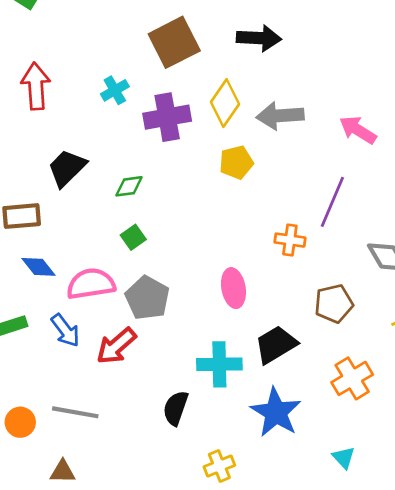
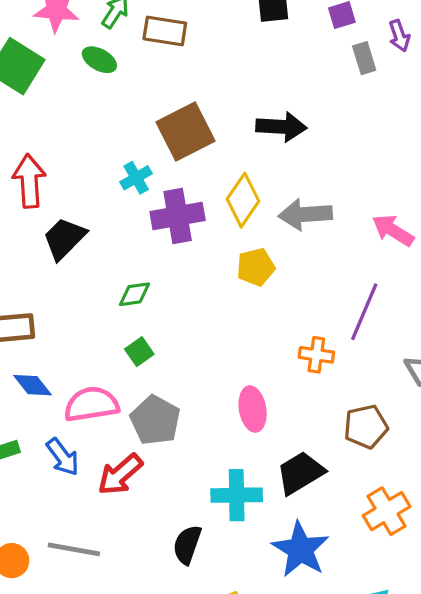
cyan cross: (115, 90) -> (136, 178), moved
black trapezoid: (67, 168) -> (64, 238), moved

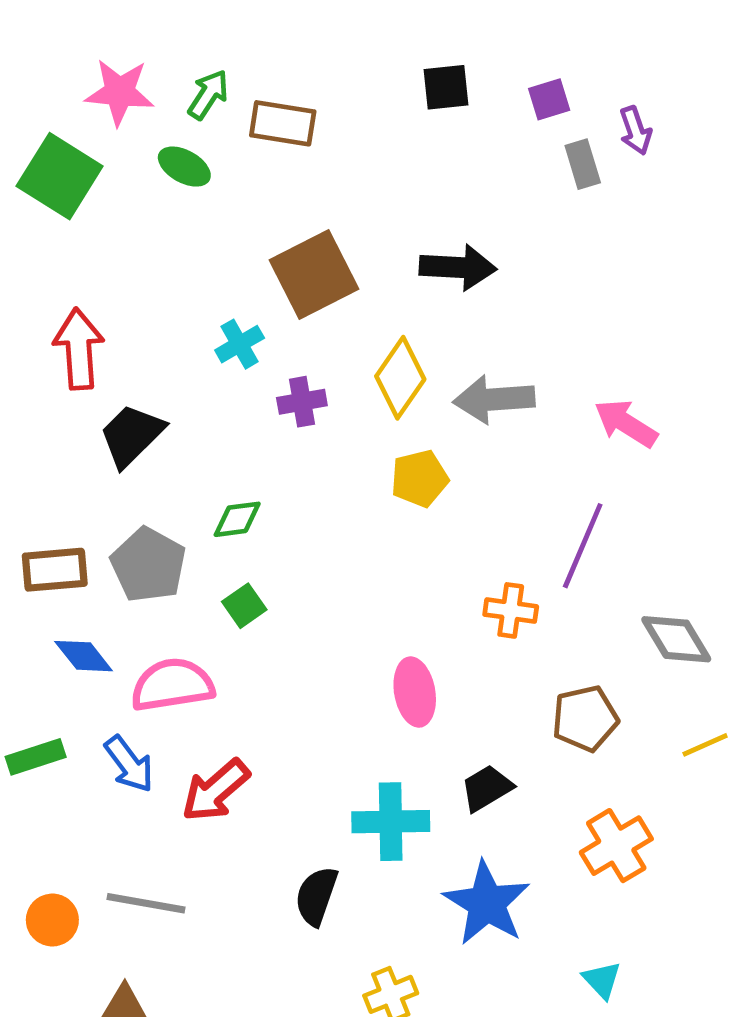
purple cross: (178, 216) -> (302, 402), size x0.6
gray pentagon: (155, 420) -> (148, 565), moved
black trapezoid: (300, 473) -> (487, 788), size x0.7

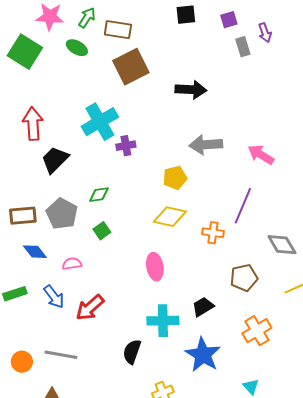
brown square: (314, 275) -> (131, 67), moved
cyan cross: (240, 344) -> (100, 122), size x1.8
yellow diamond: (400, 378) -> (170, 217), moved, turned 68
pink semicircle: (172, 685) -> (72, 264), size x0.6
pink ellipse: (415, 692) -> (155, 267), moved

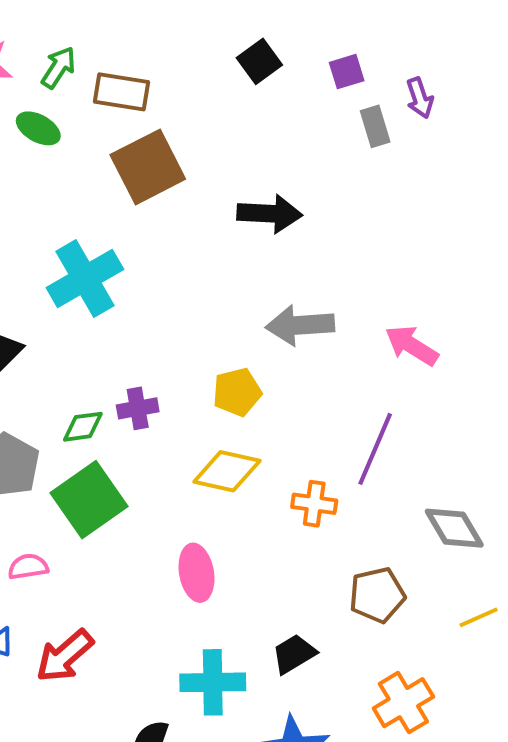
black square: (186, 15) -> (259, 61), turned -30
purple cross: (126, 146) -> (138, 408), moved
green square: (102, 231) -> (89, 500), size x2.0

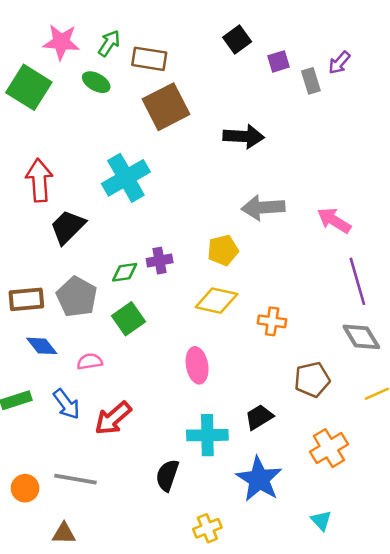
purple square: (347, 72) -> (279, 61), moved
purple arrow: (420, 98) -> (339, 63), turned 60
purple line: (375, 449) -> (357, 281), moved, turned -39
green square: (89, 500) -> (129, 319), size x0.7

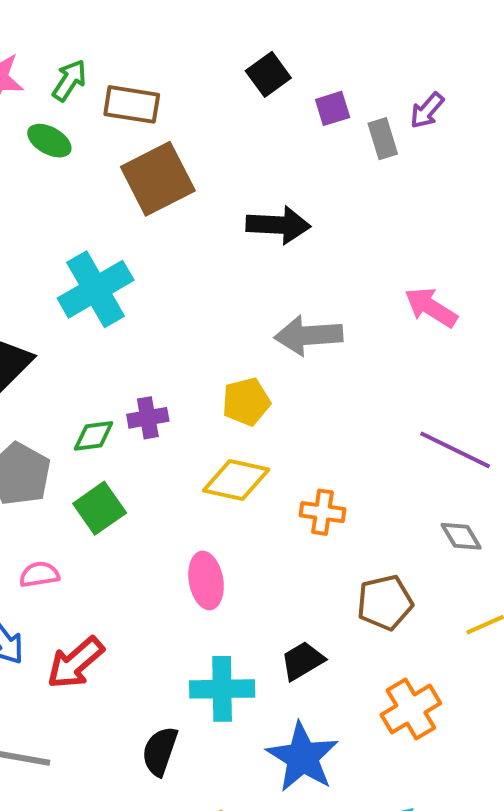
pink arrow: (334, 220) -> (431, 307), moved
purple line: (357, 281) -> (455, 450), turned -48
gray diamond: (361, 337) -> (461, 536), size x0.7

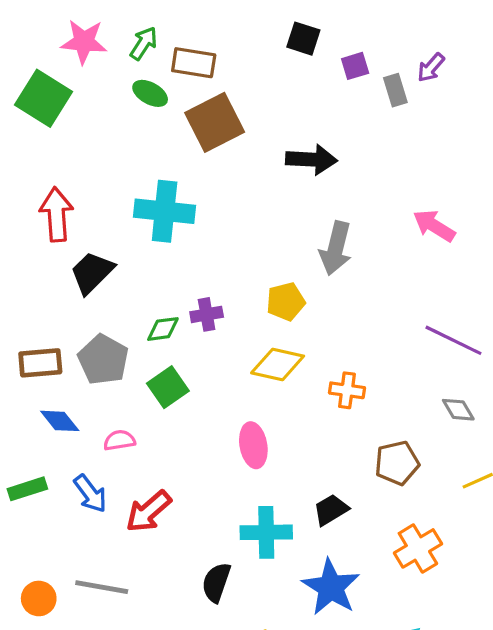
black square: (268, 74) -> (303, 39), turned -36
green ellipse: (49, 141) -> (150, 93), moved
cyan cross: (96, 289) -> (165, 211), turned 36
gray arrow: (308, 335) -> (336, 248), turned -72

